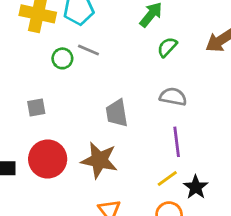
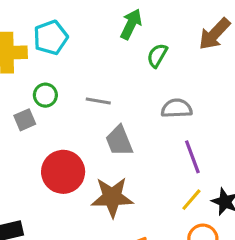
gray line: (88, 50) -> (98, 101), moved
gray square: (36, 107) -> (25, 120), moved
red circle: (48, 159) -> (63, 172), moved

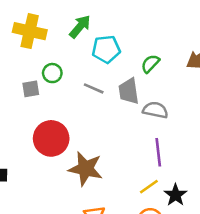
green arrow: (131, 24) -> (80, 27), moved
cyan pentagon: (51, 38) -> (106, 49), moved
gray trapezoid: (119, 141) -> (129, 91), moved

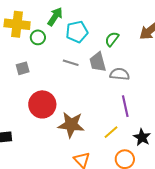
green circle: (52, 73) -> (38, 37), moved
yellow line: (149, 187) -> (111, 132), moved

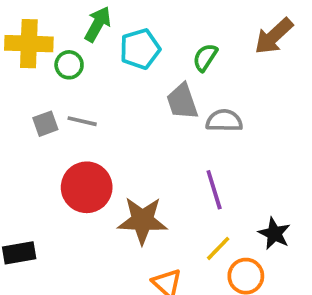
gray line: (71, 63) -> (82, 121), moved
purple line: (125, 106) -> (214, 190), moved
yellow line: (111, 132) -> (218, 248), moved

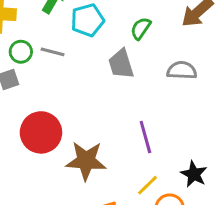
green circle: (69, 65) -> (21, 52), moved
gray line: (82, 121) -> (53, 52), moved
gray semicircle: (224, 121) -> (182, 70), moved

